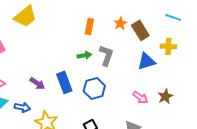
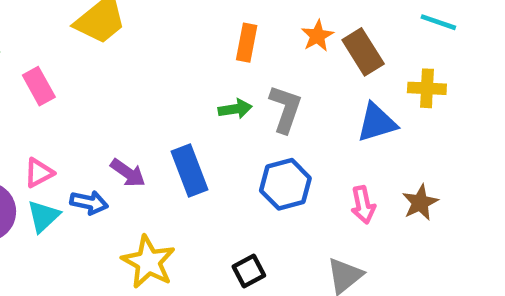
blue hexagon: (94, 88) -> (285, 184), moved
pink arrow: (140, 97) -> (363, 205), turned 42
blue arrow: (22, 107) -> (89, 203), moved

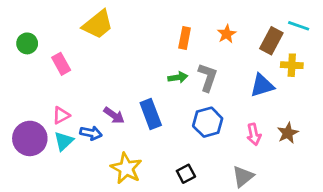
brown rectangle: (363, 52) -> (271, 41), moved, turned 60

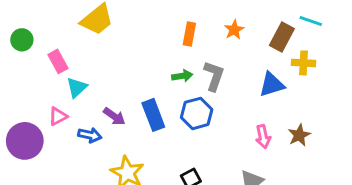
blue hexagon: (208, 122) -> (197, 113), moved
cyan triangle: (64, 141) -> (77, 87), moved

